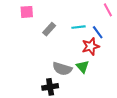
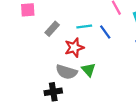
red star: (91, 46) -> (74, 48), moved

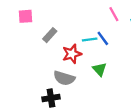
cyan line: (84, 27) -> (90, 39), moved
green triangle: (89, 70) -> (100, 69), moved

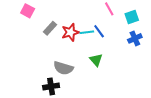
pink square: (26, 16) -> (28, 11), turned 32
red star: (72, 54) -> (70, 32), moved

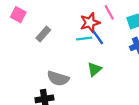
red star: (70, 32) -> (90, 23), moved
green triangle: (96, 60) -> (94, 69), turned 32

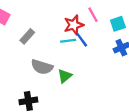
green triangle: (94, 69) -> (65, 76), moved
gray semicircle: (58, 78) -> (42, 67), moved

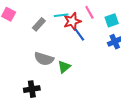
gray rectangle: (27, 36) -> (39, 24), moved
cyan line: (68, 41) -> (61, 15), moved

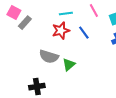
red star: (72, 21) -> (61, 31), moved
gray rectangle: (39, 24) -> (25, 23), moved

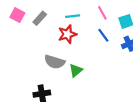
gray rectangle: (25, 23) -> (40, 18), moved
blue line: (84, 33) -> (103, 35), moved

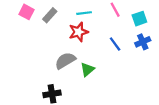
blue line: (103, 35) -> (115, 44), moved
gray semicircle: (55, 62) -> (65, 61), turned 132

